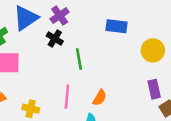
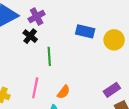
yellow circle: (153, 50) -> (114, 40), moved
purple rectangle: (154, 89) -> (112, 90), turned 63

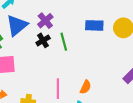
black cross: (30, 36) -> (43, 40), turned 32
green line: (49, 56) -> (64, 42), moved

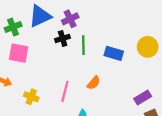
blue rectangle: (94, 25) -> (114, 53), moved
orange semicircle: (86, 87) -> (94, 83), moved

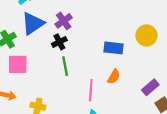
green line: (83, 45) -> (65, 66), moved
orange semicircle: (94, 83) -> (114, 77), moved
pink line: (65, 91) -> (91, 90), moved

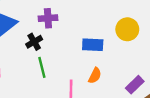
purple cross: (64, 21) -> (48, 18), moved, turned 35

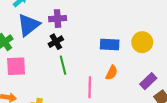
purple cross: (48, 18) -> (58, 19), moved
yellow circle: (127, 29) -> (142, 42), moved

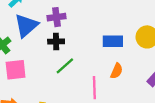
black cross: (56, 42) -> (56, 42), turned 32
green line: (63, 65) -> (65, 66), turned 66

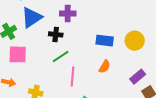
purple cross: (56, 17) -> (68, 13), moved
pink line: (94, 88) -> (73, 77), moved

